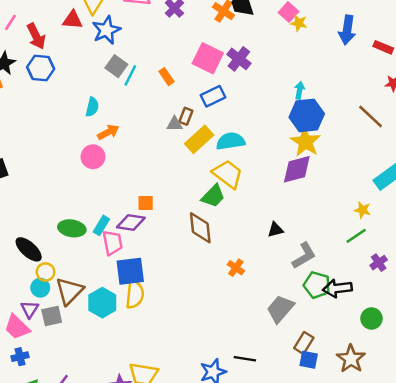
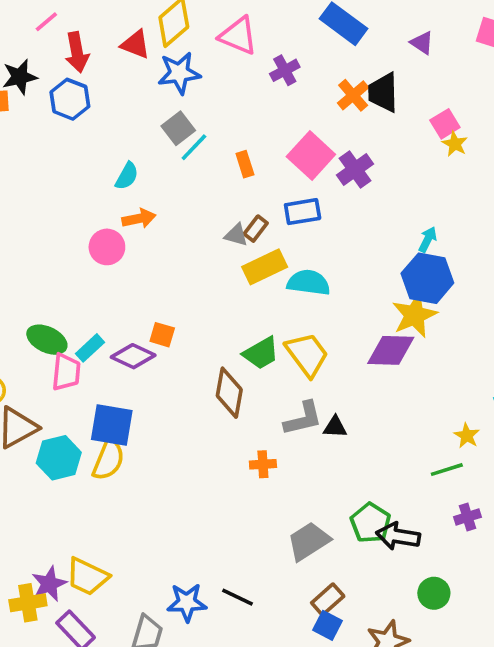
yellow trapezoid: (228, 174) -> (307, 354), moved
pink trapezoid: (113, 243) -> (66, 372), moved
gray L-shape: (304, 256) -> (303, 419), moved
orange cross: (236, 268) -> (263, 464), turned 35

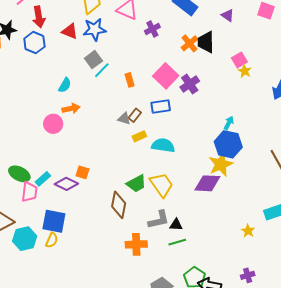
red triangle: (135, 44) -> (70, 31), moved
yellow rectangle: (265, 267) -> (139, 136), size x0.6
yellow semicircle: (108, 460) -> (52, 240), size x0.7
orange cross: (263, 464) -> (136, 244), size x1.5
green line: (447, 470) -> (177, 242), moved

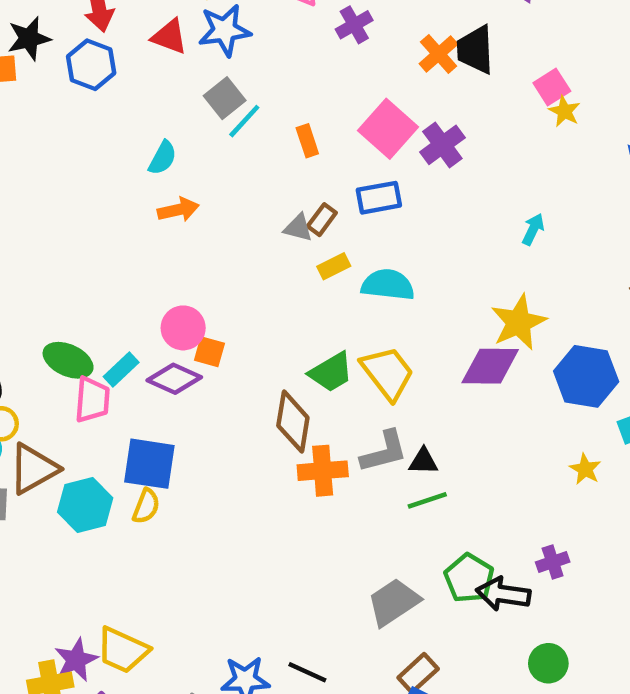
pink circle: (53, 124) -> (183, 328), moved
blue hexagon: (228, 144) -> (586, 376), moved
orange cross: (136, 244) -> (323, 471), moved
purple cross: (248, 275) -> (553, 562), moved

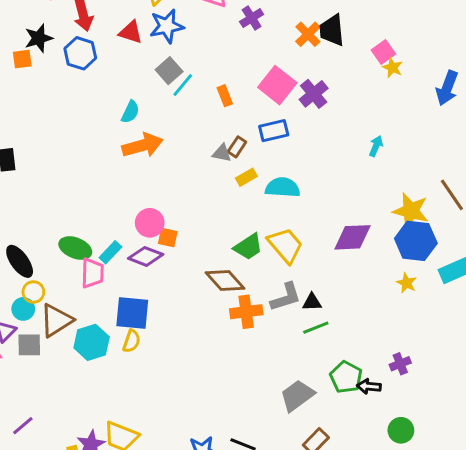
orange arrow: (178, 210) -> (143, 145), size x1.5
yellow star: (519, 322) -> (411, 211), moved, turned -30
brown diamond: (293, 422) -> (225, 280), turned -48
yellow star: (585, 469) -> (407, 283), moved
black arrow: (503, 594) -> (369, 386), size x0.7

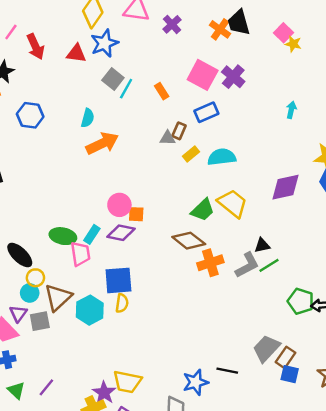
blue hexagon: (80, 53) -> (30, 115), moved
gray L-shape: (286, 297) -> (247, 265), moved
gray trapezoid: (297, 396) -> (266, 348), moved

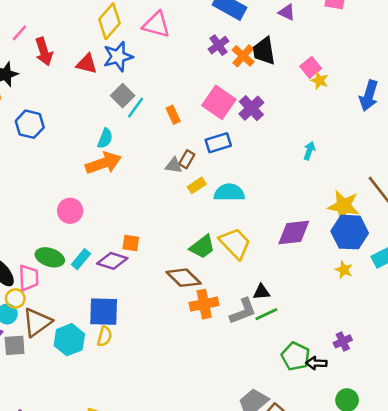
purple cross: (172, 24) -> (218, 45), moved
cyan semicircle: (88, 118) -> (105, 138), moved
pink circle: (119, 205) -> (70, 211), moved
pink trapezoid: (80, 254) -> (29, 278), moved

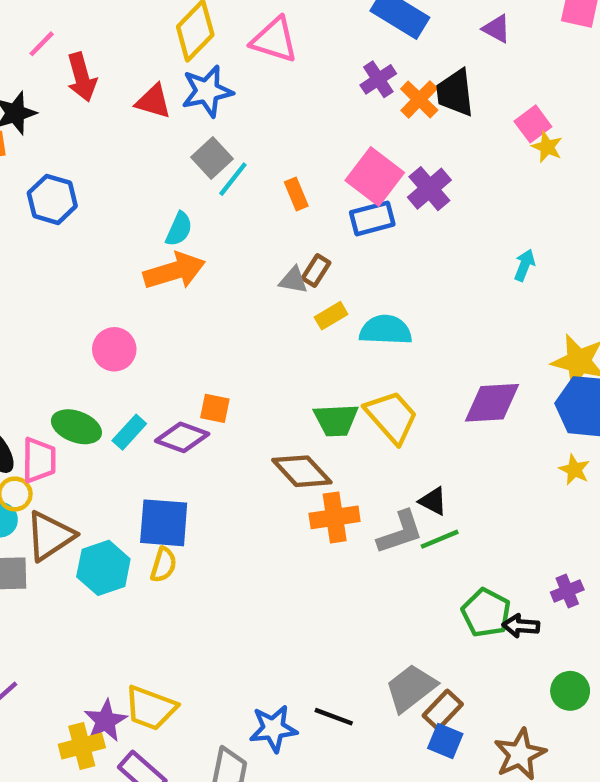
blue rectangle: (218, 143) -> (372, 218), moved
green trapezoid: (202, 247) -> (336, 420), turned 32
black triangle: (261, 292) -> (433, 501), turned 30

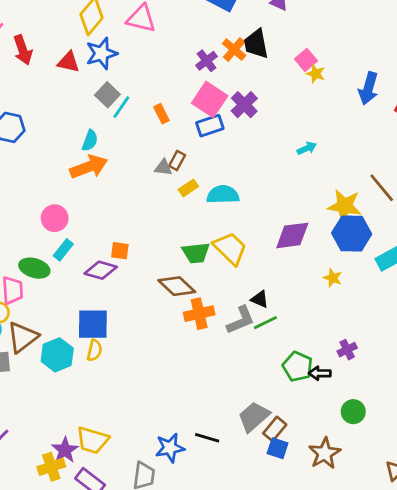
purple cross: (378, 79) -> (207, 61), moved
cyan arrow: (525, 265) -> (307, 148), turned 48
cyan rectangle: (129, 432) -> (63, 250), moved
yellow star: (574, 470) -> (333, 278), moved

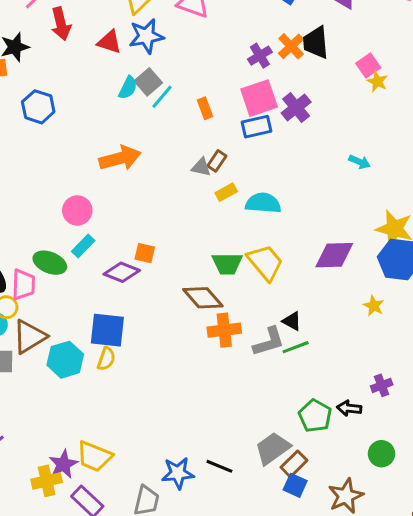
pink square: (210, 99) -> (259, 98), turned 32
cyan semicircle: (90, 141) -> (128, 88), moved
cyan arrow: (307, 148) -> (359, 162), turned 42
green pentagon: (298, 367) -> (315, 416), moved

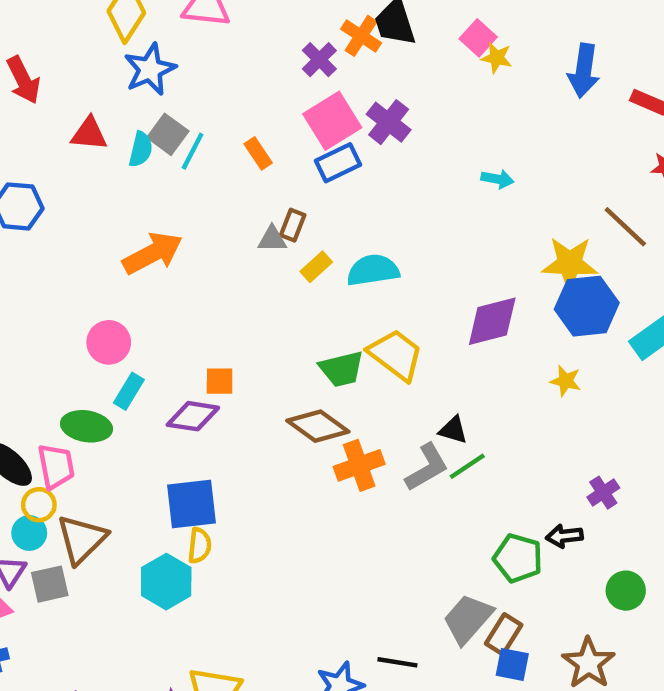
red triangle: (109, 42) -> (89, 134), moved
cyan hexagon: (65, 360) -> (166, 582), moved

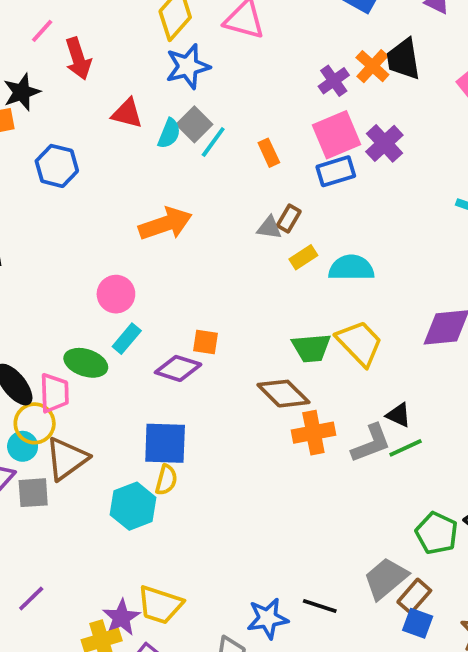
yellow circle: (39, 505) -> (35, 423), size x1.4

